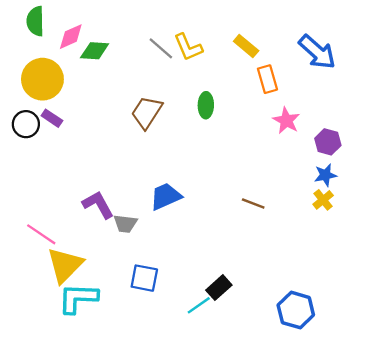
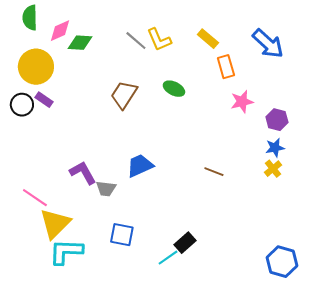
green ellipse: (206, 105) -> (174, 89), turned -65
pink star: (286, 121) -> (242, 102), turned 30
blue hexagon: (296, 310) -> (282, 262), moved

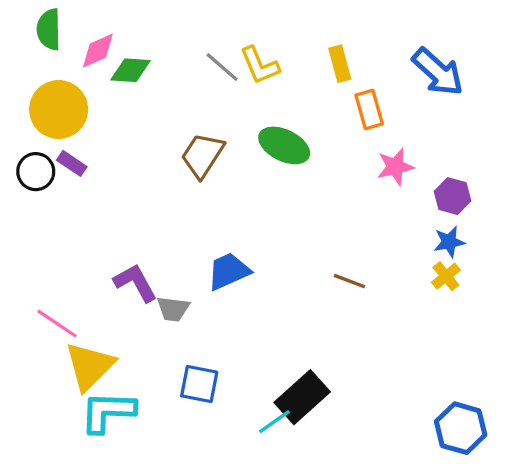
yellow rectangle: (208, 39) -> (340, 64), turned 35
green ellipse: (174, 89) -> (284, 145), size x1.4
black rectangle: (185, 243) -> (302, 397), size x1.5

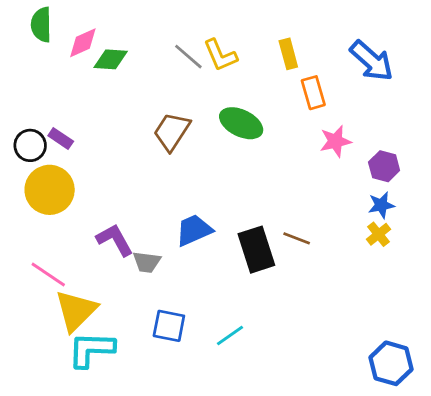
yellow circle: (59, 109) -> (50, 190), moved
black rectangle: (302, 397) -> (256, 250), moved, turned -66
cyan line: (274, 422) -> (230, 336), moved

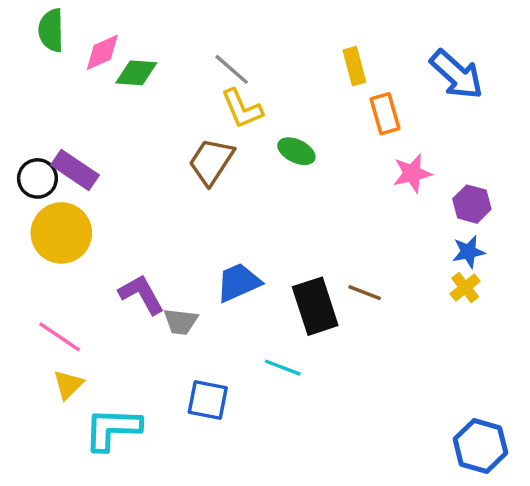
yellow L-shape: (220, 55) -> (242, 109), moved
green ellipse: (241, 123) -> (296, 151), size x0.7
purple rectangle: (61, 138) -> (75, 170), size x1.5
yellow triangle: (76, 311) -> (68, 385), moved, size x0.6
cyan line: (230, 336) -> (283, 368), moved, turned 56

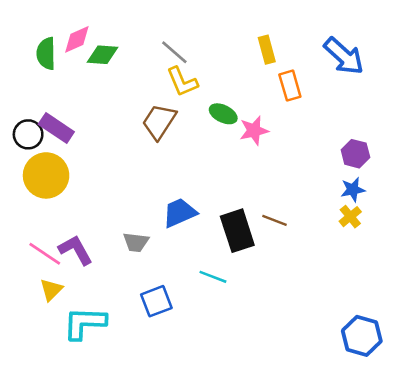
green semicircle: (51, 30) -> (46, 54), moved
pink star: (412, 173) -> (254, 131), moved
purple L-shape: (141, 294) -> (76, 250), moved
blue square: (208, 400) -> (156, 301), turned -32

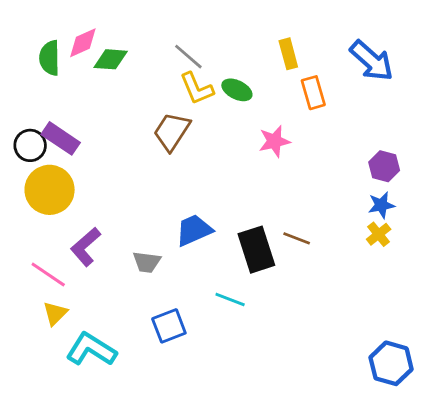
green ellipse: (223, 114) -> (237, 90), moved
purple L-shape: (76, 250) -> (86, 247), moved, turned -102
cyan L-shape: (85, 323) -> (91, 349), turned 30

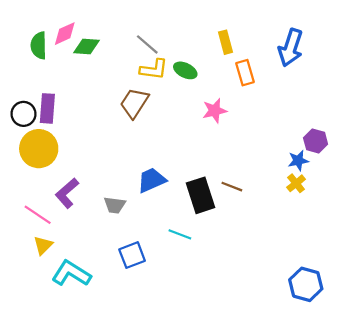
blue arrow: (372, 61) -> (291, 48), turned 66
yellow L-shape: (197, 88) -> (154, 69), turned -60
purple rectangle: (61, 138) -> (47, 108), turned 60
purple hexagon: (384, 166) -> (316, 141), moved

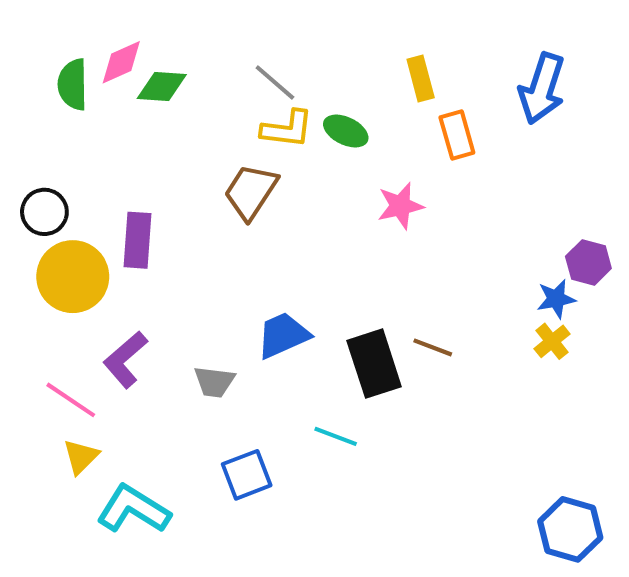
purple rectangle: (47, 108) -> (137, 240), moved

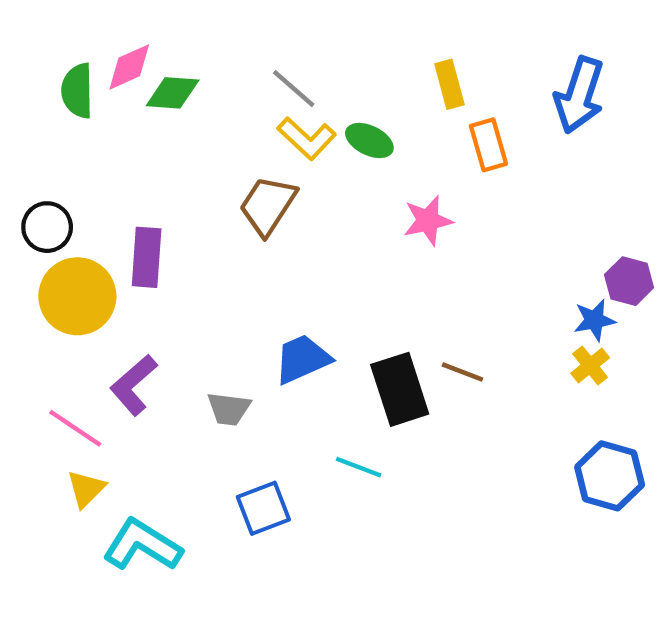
yellow L-shape: (287, 129) -> (307, 138), turned 36
blue hexagon: (570, 529) -> (610, 476), moved

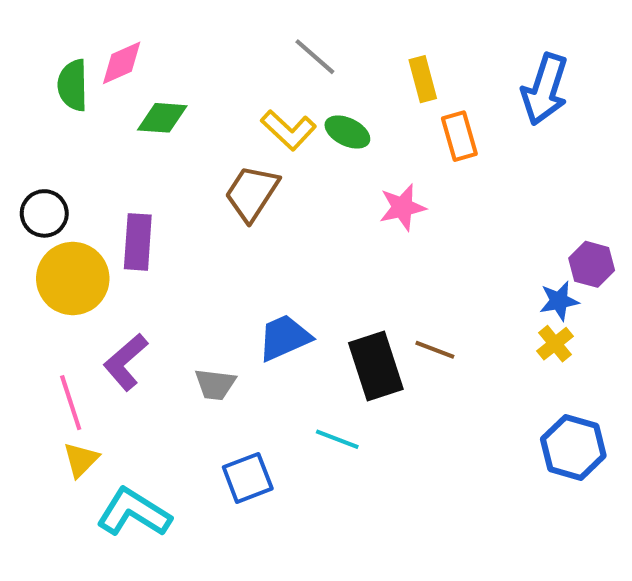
gray line: (294, 89) -> (315, 57), moved
green diamond: (173, 93) -> (162, 118), moved
pink line: (75, 428) -> (71, 403), turned 38

